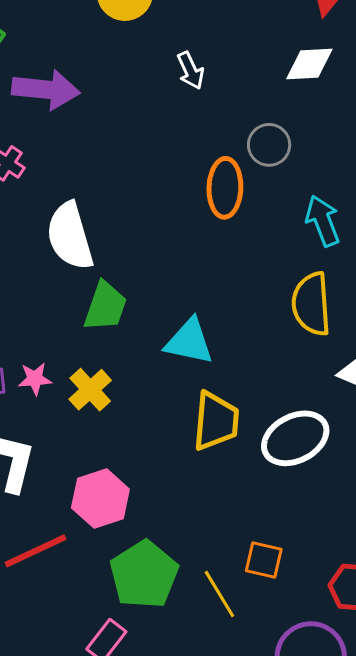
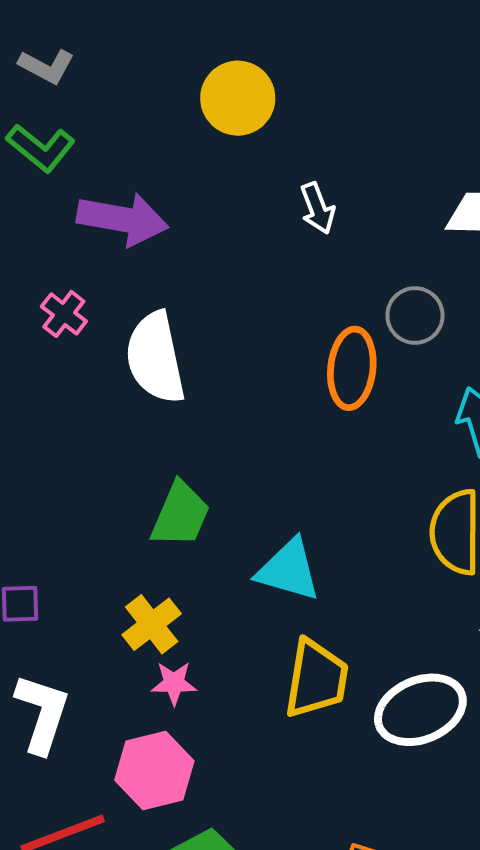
white semicircle: (70, 236) -> (155, 358), moved
pink star: (35, 379) -> (174, 683), moved

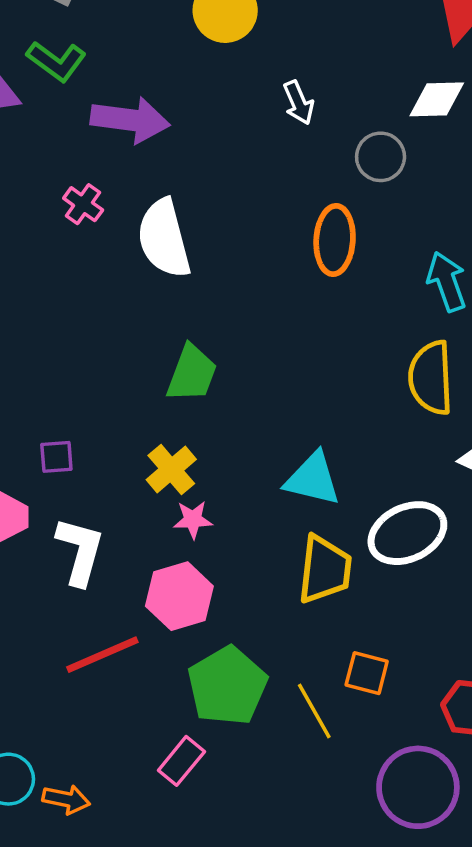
gray circle: (415, 315) -> (381, 157), moved
cyan triangle: (289, 570) -> (313, 479), moved
yellow trapezoid: (316, 679) -> (325, 569), moved

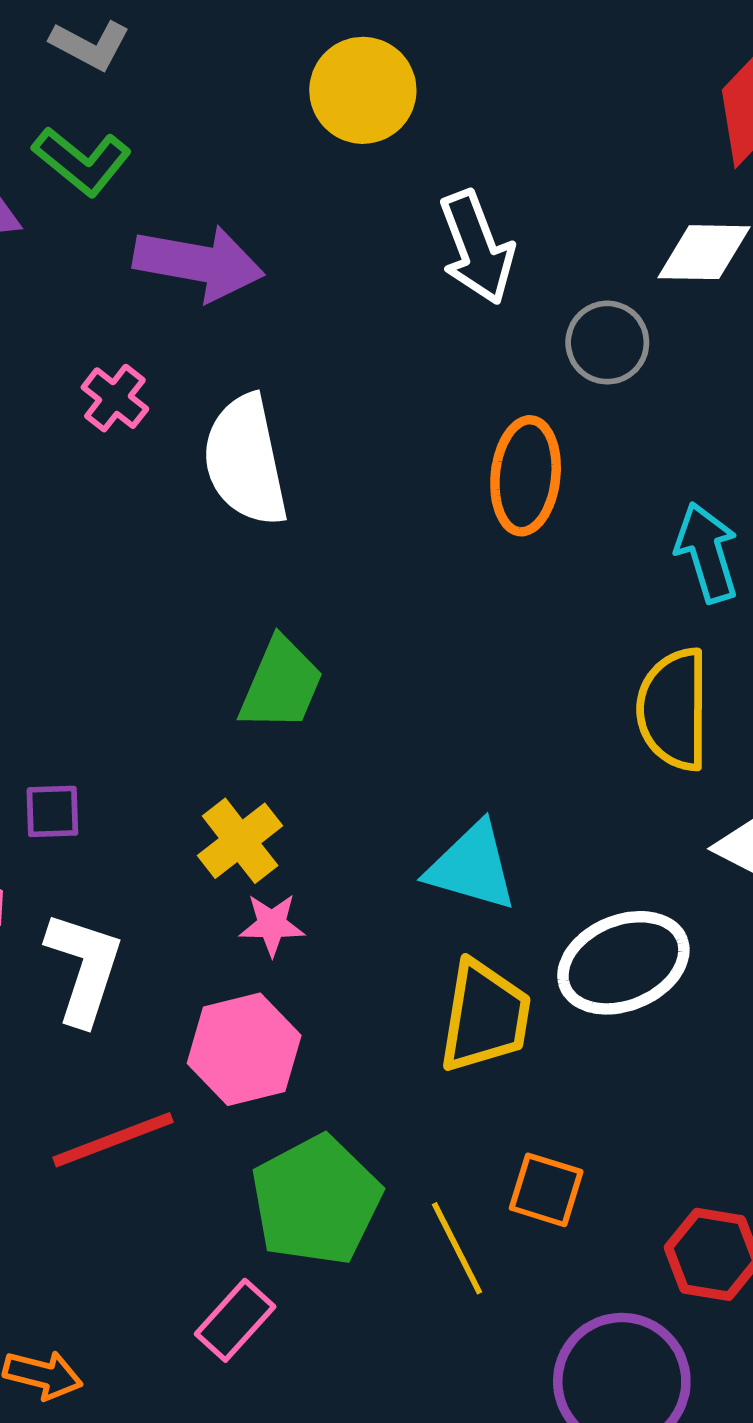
white arrow: (299, 103) -> (477, 248), size x1.5

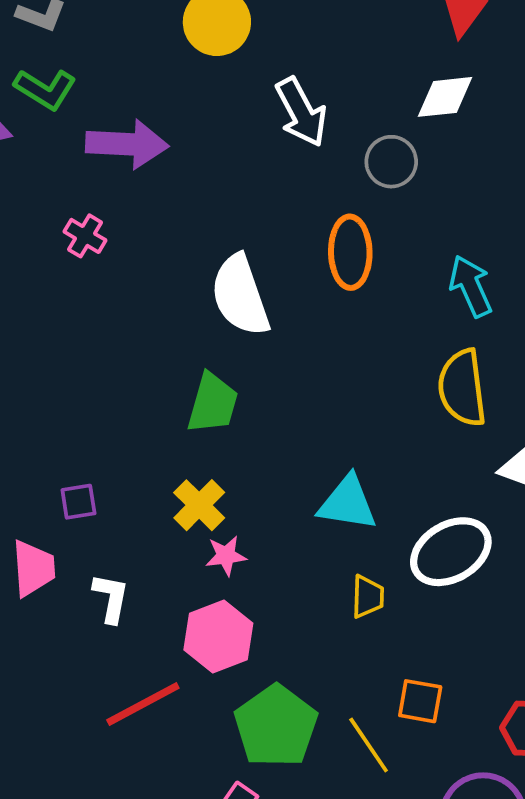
white semicircle: (245, 461) -> (240, 295), moved
white L-shape: (84, 968) -> (111, 598), size x0.7
yellow trapezoid: (485, 1016) -> (368, 597), size x0.6

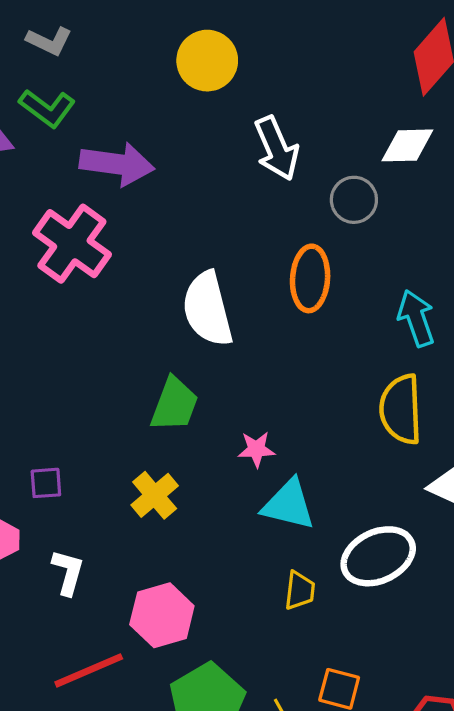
pink cross: (85, 236) -> (72, 244), size x2.0
pink star: (226, 556) -> (256, 449), moved

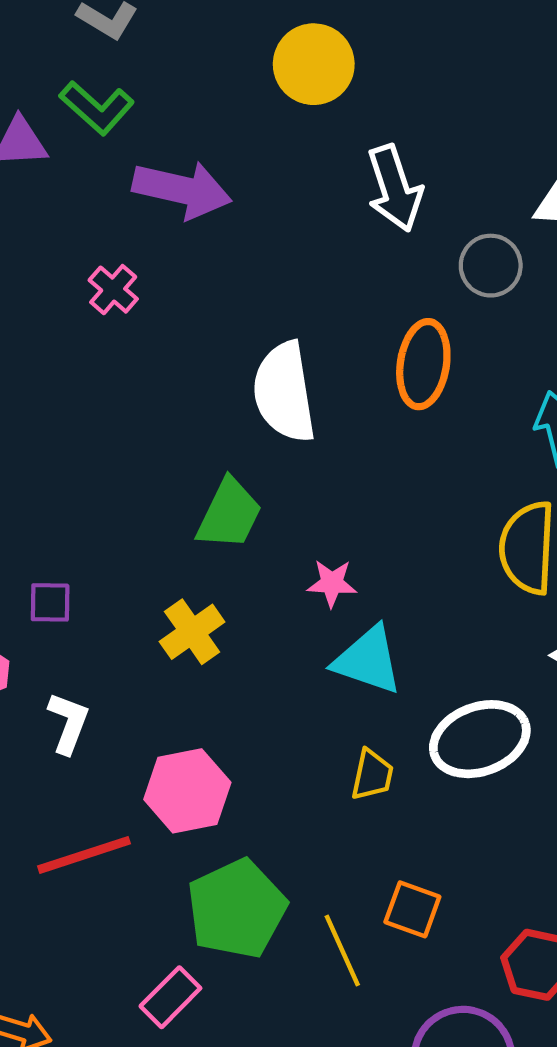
pink cross: (72, 244) -> (113, 290), size x0.5

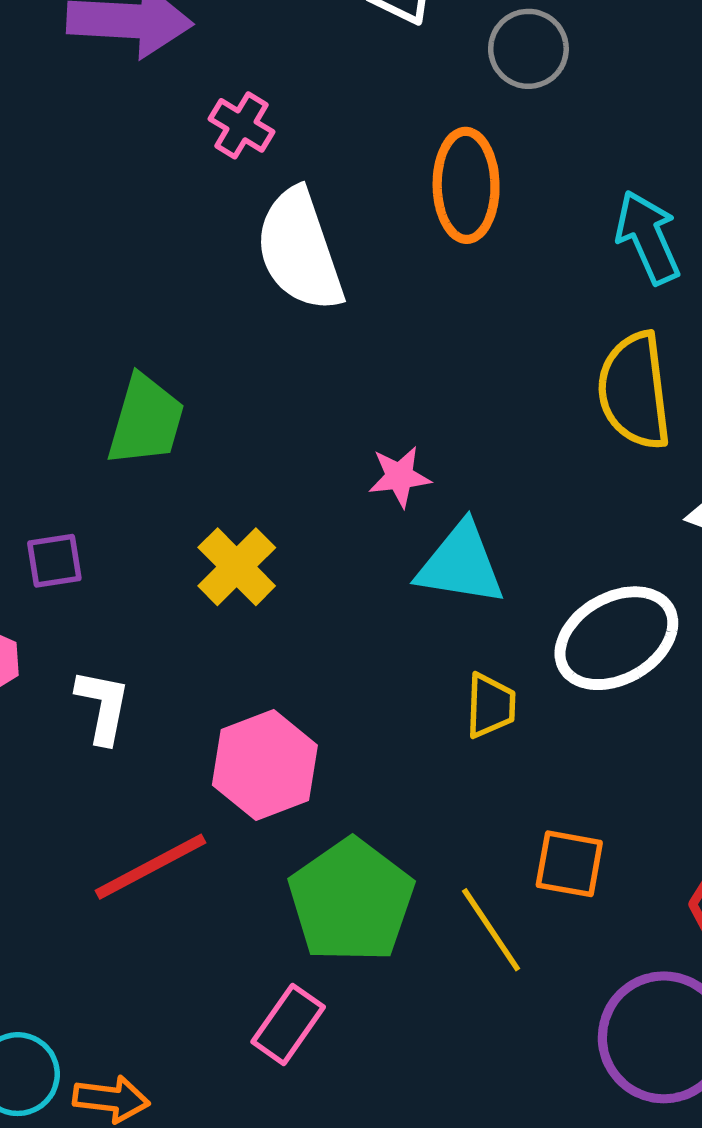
pink cross: (113, 290) -> (241, 125), moved
green trapezoid: (229, 514) -> (146, 420), moved

